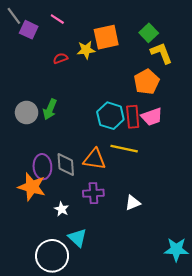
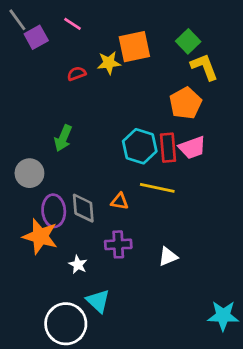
purple square: (29, 30) -> (36, 37), turned 36
gray circle: (27, 112) -> (29, 173), moved
orange triangle: (94, 159) -> (120, 201), size x0.6

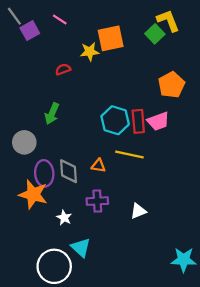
yellow L-shape: (204, 67) -> (168, 21), moved
red semicircle: (77, 74) -> (63, 69), moved
orange pentagon: (185, 103) -> (171, 85), moved

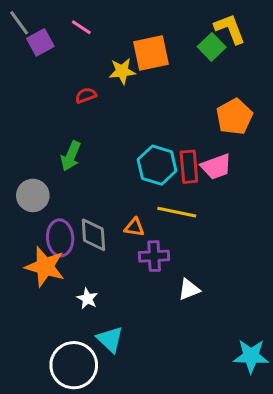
purple cross: (97, 201) -> (154, 256), moved

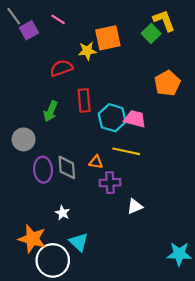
red semicircle: (86, 95) -> (61, 68), size x1.5
red rectangle: (189, 167) -> (84, 100), moved
pink trapezoid: (216, 167) -> (135, 119), moved, turned -145
orange star: (45, 267) -> (32, 239), moved

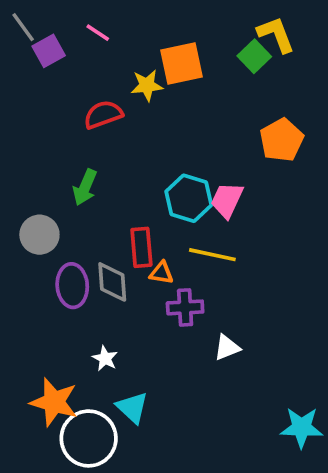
red rectangle: (84, 100) -> (141, 247), moved
pink trapezoid: (135, 119) -> (227, 200), turned -80

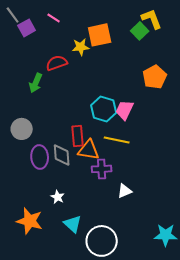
green arrow: (85, 187) -> (36, 83), moved
orange triangle: (161, 273) -> (89, 150), size x1.6
white circle: (89, 438) -> (102, 241), moved

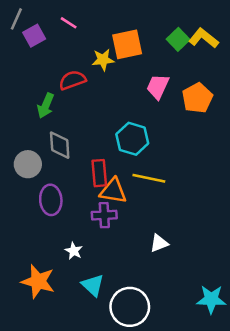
gray line: (13, 15) -> (16, 19), turned 60
yellow L-shape: (152, 19) -> (204, 38), moved, turned -30
pink trapezoid: (125, 110) -> (158, 86), moved
gray diamond: (62, 155) -> (60, 145), moved
purple cross: (102, 169) -> (104, 215), moved

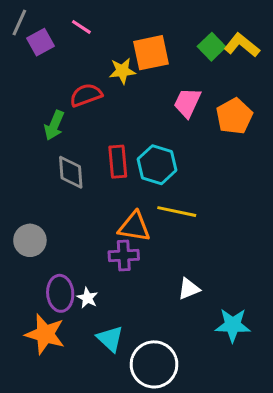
gray circle: (28, 164) -> (30, 240), moved
red rectangle: (99, 173) -> (118, 162), moved
purple ellipse: (51, 200) -> (60, 293), moved
cyan star: (211, 299) -> (233, 325), moved

